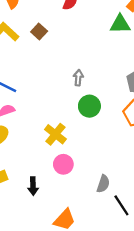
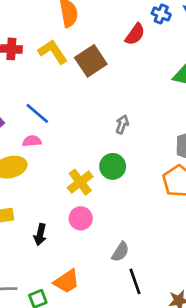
brown square: (39, 31) -> (91, 61), size x1.6
green circle: (89, 106) -> (113, 166), moved

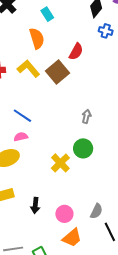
red semicircle: (135, 34) -> (76, 52), moved
pink circle: (81, 218) -> (64, 214), moved
orange trapezoid: (66, 281) -> (72, 238), moved

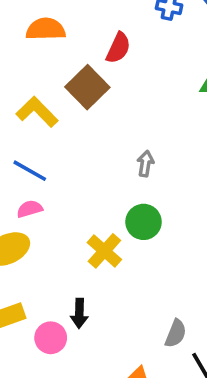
orange semicircle: (37, 38) -> (46, 29), turned -70
yellow L-shape: (28, 69) -> (37, 112), moved
black arrow: (35, 205) -> (79, 313), moved
pink circle: (64, 214) -> (51, 338), moved

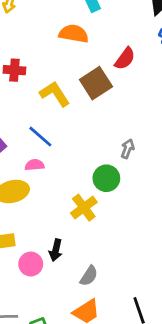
green circle: (144, 222) -> (106, 178), moved
gray semicircle: (176, 333) -> (89, 276), moved

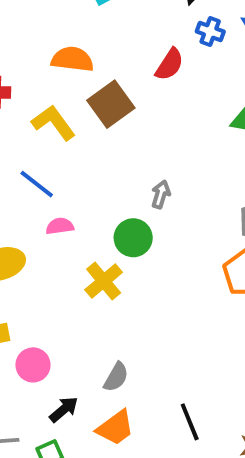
orange semicircle: (74, 34) -> (72, 59), moved
red semicircle: (125, 59) -> (169, 64), moved
pink semicircle: (35, 165) -> (60, 226), moved
black arrow: (56, 250) -> (64, 409), moved, turned -140

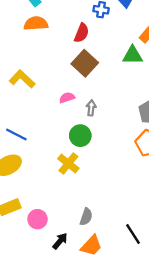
orange semicircle: (72, 59) -> (36, 24), moved
brown square: (111, 104) -> (85, 63), moved
blue line: (37, 184) -> (16, 134), moved
pink semicircle: (60, 226) -> (67, 98), moved

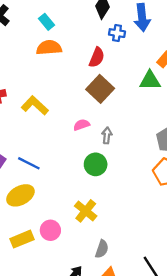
yellow cross: (68, 164) -> (86, 211), moved
pink circle: (38, 219) -> (50, 230), moved

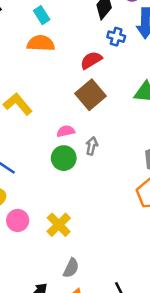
red semicircle: (97, 57) -> (91, 60), turned -150
green circle: (96, 164) -> (64, 158), moved
pink circle: (50, 230) -> (18, 220), moved

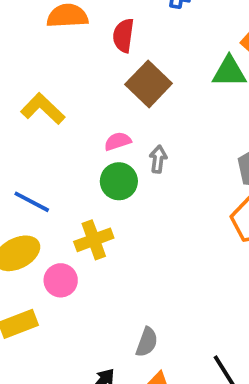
red semicircle: (91, 60) -> (123, 35), moved, turned -45
yellow cross: (59, 225) -> (94, 240), moved, turned 30

